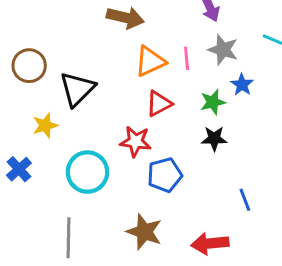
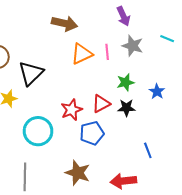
blue star: (242, 85) -> (157, 91), moved
red triangle: (159, 104) -> (101, 104), moved
red star: (136, 141) -> (72, 110), turned -30

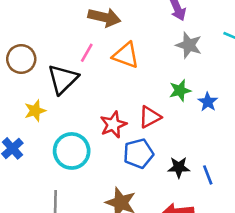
pink line: (107, 52) -> (87, 53), moved, turned 35
orange triangle: (82, 54) -> (126, 55), turned 45
blue star: (157, 91) -> (208, 102), moved
black star: (126, 108) -> (179, 167), moved

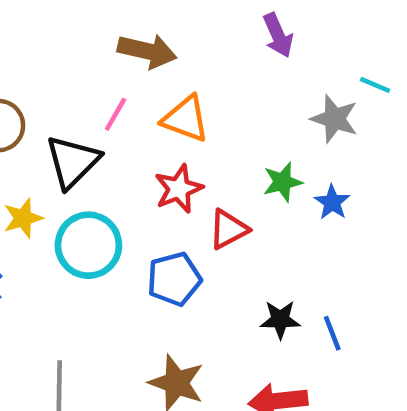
gray star: (189, 45) -> (334, 119), moved
red star: (113, 125) -> (179, 189), moved
cyan circle: (72, 151) -> (88, 245), moved
blue pentagon: (138, 154) -> (174, 279), moved

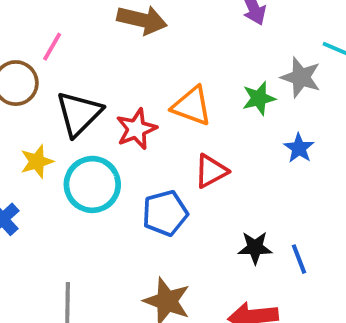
pink line: (116, 114) -> (52, 47), moved
orange triangle: (185, 119) -> (192, 106), moved
green star: (283, 182) -> (259, 98), moved
red star: (179, 189) -> (136, 129), moved

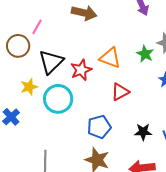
green star: (259, 98) -> (145, 54), turned -30
blue pentagon: (165, 213) -> (99, 127), moved

